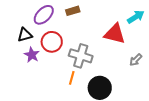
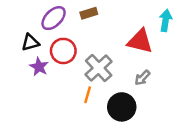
cyan arrow: (136, 17) -> (166, 21), turned -48
gray cross: (81, 56) -> (99, 68), turned 30
gray arrow: (136, 60) -> (142, 78), moved

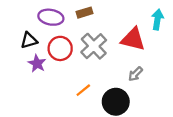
purple ellipse: (54, 18) -> (51, 17), turned 55
gray cross: (99, 68) -> (94, 46), moved
orange line: (88, 95) -> (83, 90), turned 35

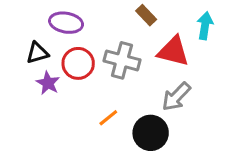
brown rectangle: (84, 13) -> (146, 15), moved, turned 63
gray cross: (94, 46) -> (122, 60), turned -32
gray arrow: (135, 74) -> (176, 97), size x1.5

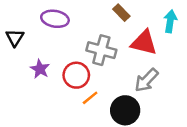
black triangle: (37, 53) -> (15, 38), moved, turned -42
red circle: (78, 63) -> (76, 75), moved

